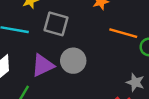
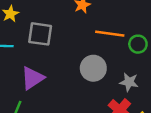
gray circle: (73, 61) -> (93, 68), moved

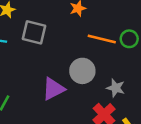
green circle: (138, 44) -> (129, 39), moved
purple triangle: (33, 78) -> (53, 89), moved

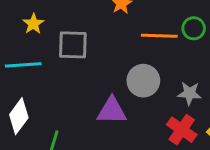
purple triangle: (53, 89) -> (112, 111), turned 40

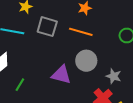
orange line: (159, 36) -> (81, 32), moved

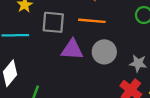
purple triangle: (61, 75) -> (72, 50), moved

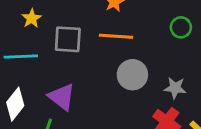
purple triangle: (72, 50) -> (62, 97), moved, turned 35

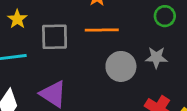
gray star: (175, 88) -> (156, 57), moved

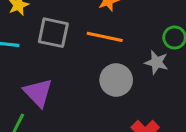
gray star: (156, 57) -> (157, 62), moved

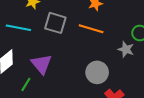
gray circle: (116, 80) -> (97, 72), moved

